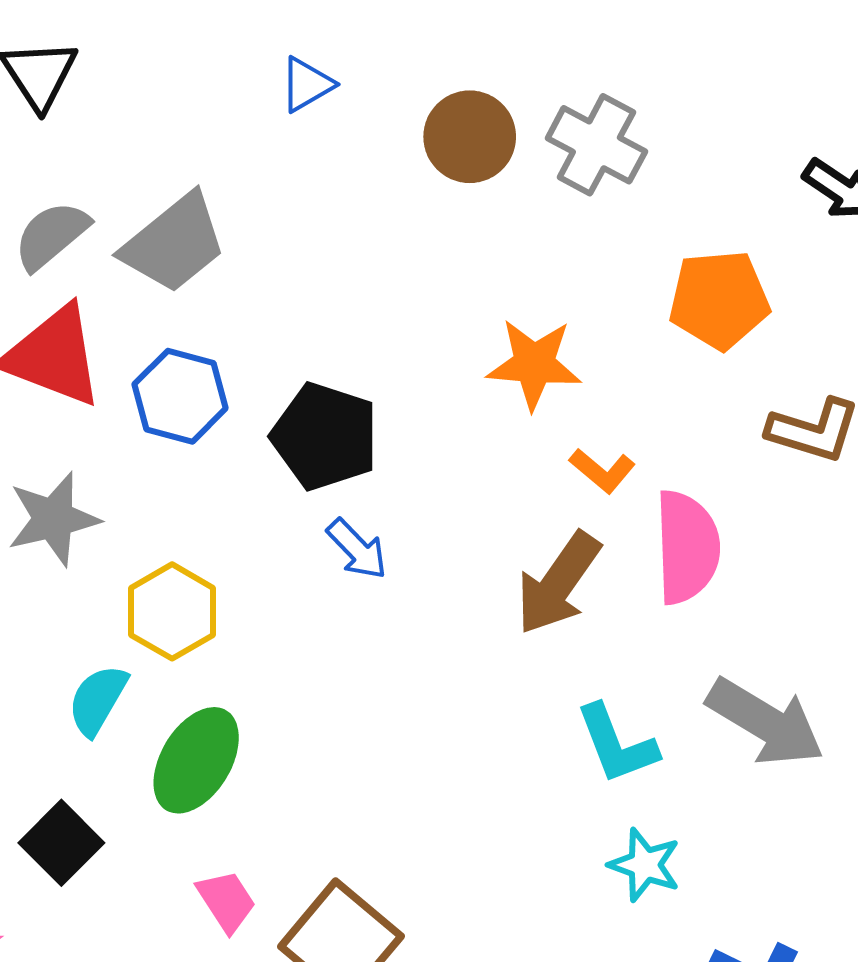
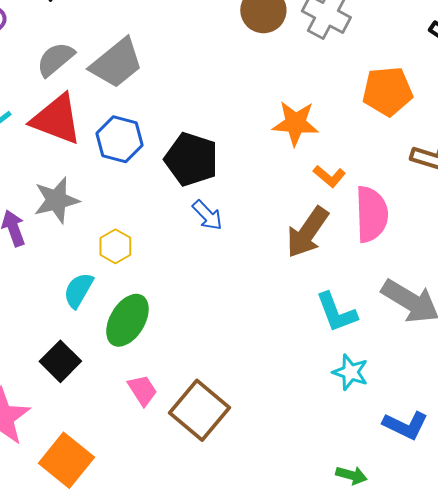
yellow hexagon: (172, 611) -> (115, 246), size x0.7

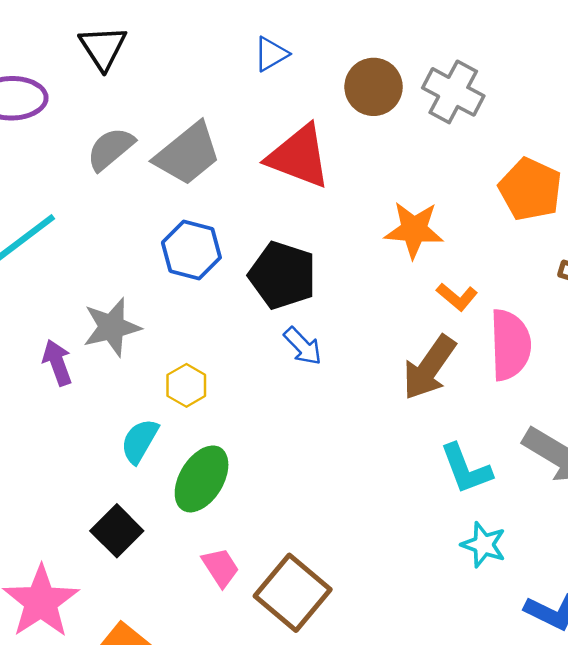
orange pentagon: (387, 91) -> (530, 189), turned 30
red triangle: (56, 119) -> (299, 156), moved

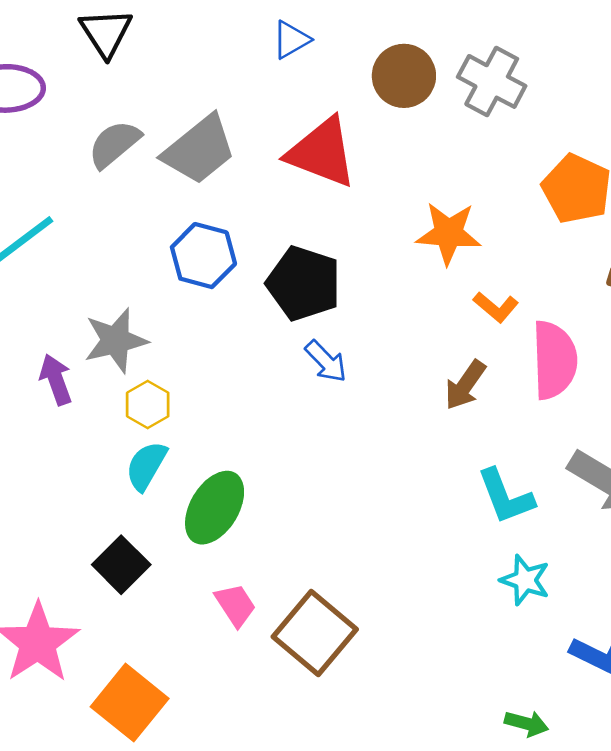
brown arrow: (429, 368) -> (465, 385), size x0.7
yellow hexagon: (186, 385) -> (148, 405), moved

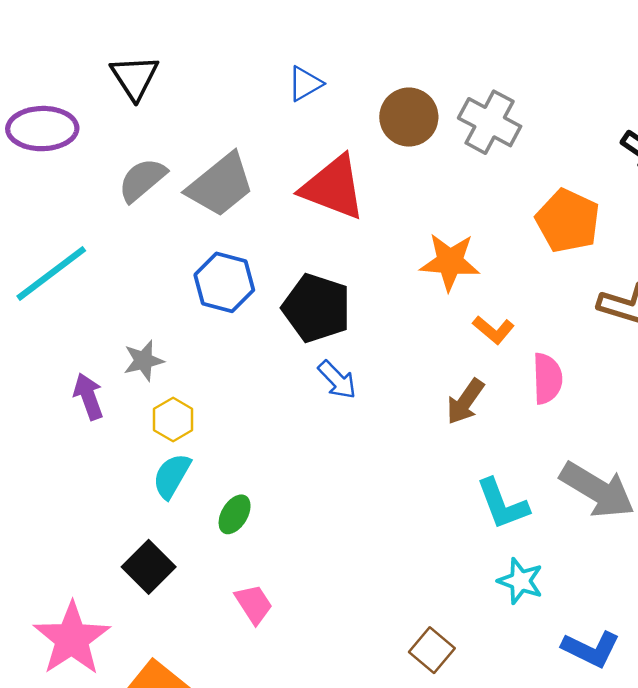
gray star: (116, 340) -> (144, 361), size x0.7
pink semicircle: (554, 360) -> (547, 378), size x0.7
green ellipse: (215, 508) -> (235, 514), size x0.6
brown square: (315, 633) -> (432, 650), moved, size x0.6

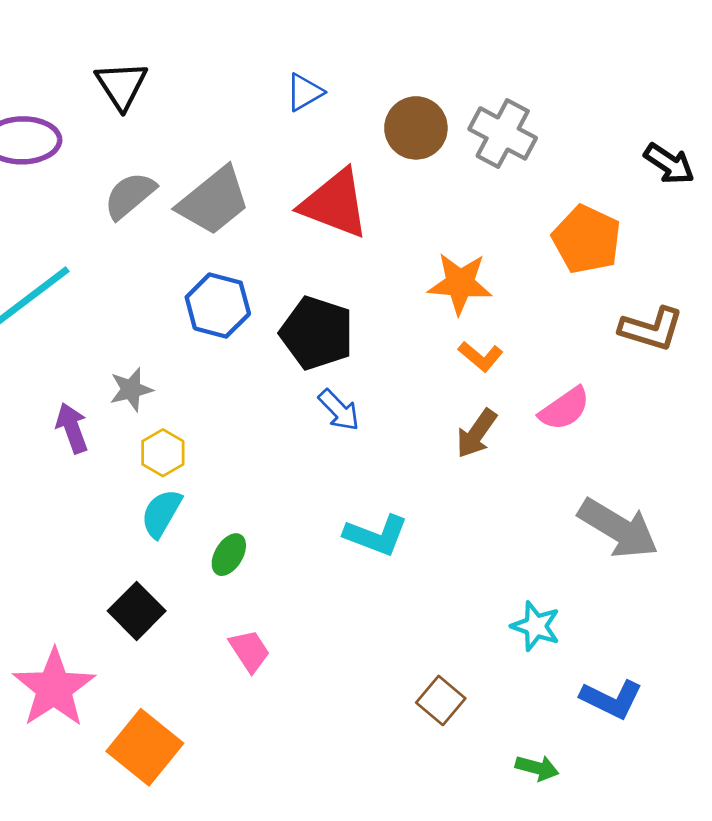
orange L-shape: (493, 330) -> (481, 356), moved
pink semicircle: (547, 378) -> (565, 409), turned 57
cyan L-shape: (502, 504) -> (376, 535), moved, turned -48

